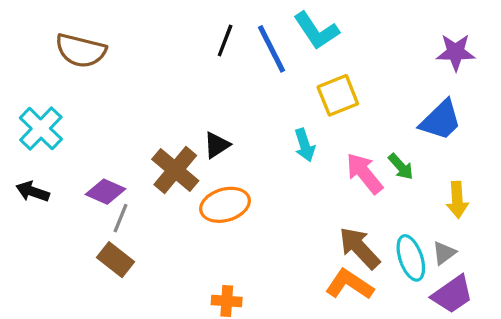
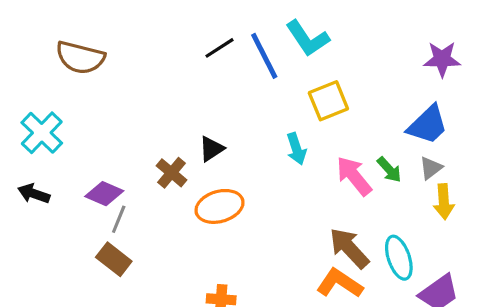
black line: (225, 41) -> (220, 48), turned 36
brown cross: (175, 170) -> (171, 173), size x0.7
gray triangle: (444, 253) -> (431, 168), moved

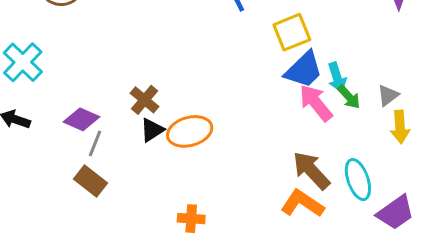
blue trapezoid: (428, 125) -> (304, 70), moved
black triangle: (212, 149) -> (152, 130), moved
cyan arrow: (296, 149) -> (337, 77), moved

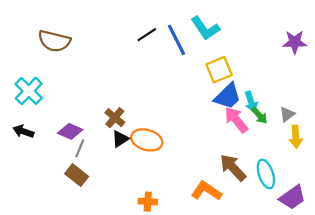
orange ellipse: (190, 131) -> (147, 140), turned 32
orange L-shape: (302, 204) -> (206, 191), moved

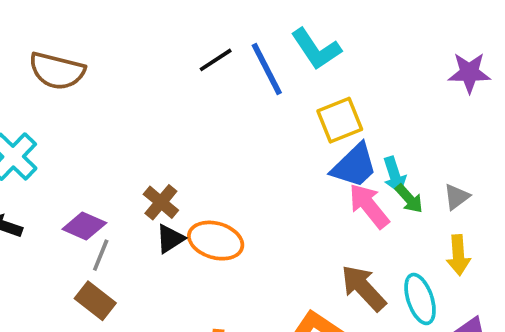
yellow arrow: (296, 137) -> (458, 255), moved

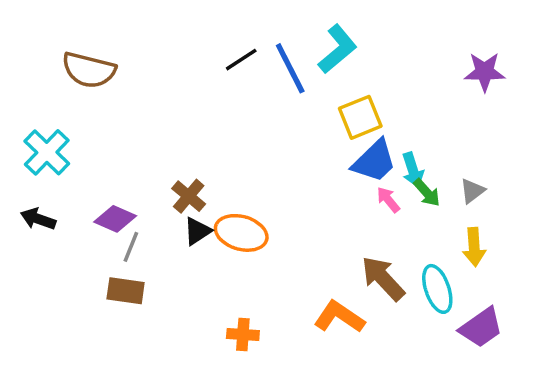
cyan L-shape: (316, 49) -> (337, 49), turned -96
pink arrow: (369, 206) -> (388, 200), size x0.6
brown rectangle: (95, 301) -> (126, 291), turned -30

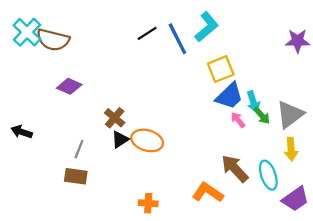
cyan cross: (47, 152) -> (27, 32), moved
gray triangle: (472, 191) -> (290, 114), size x1.8
purple diamond: (115, 219) -> (69, 86), moved

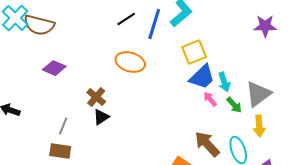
blue line: (177, 39) -> (154, 24), turned 44
green arrow: (262, 116) -> (234, 105), moved
orange ellipse: (147, 140) -> (130, 62), moved

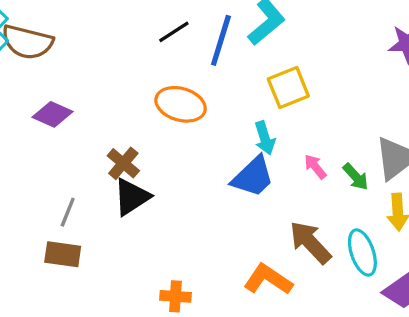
blue trapezoid: (202, 77) -> (253, 177), moved
cyan arrow: (224, 82) -> (265, 138), moved
black triangle: (101, 117) -> (132, 197), size x1.4

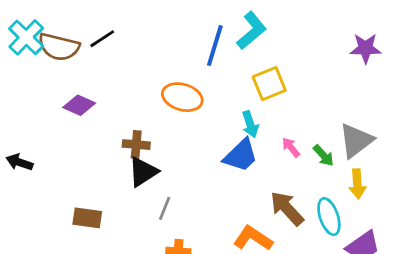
black line: (174, 32) -> (102, 39), moved
brown cross: (123, 163) -> (136, 145), turned -35
gray line: (68, 212) -> (165, 208), moved

